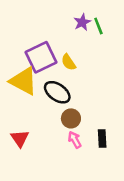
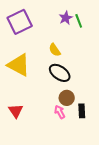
purple square: (41, 57) -> (20, 22), moved
black ellipse: (57, 92) -> (60, 73), moved
brown circle: (71, 118) -> (67, 98), moved

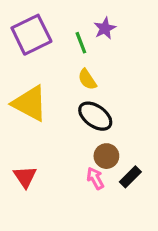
green line: (79, 21) -> (81, 43), moved
black rectangle: (82, 111) -> (130, 177), turned 48

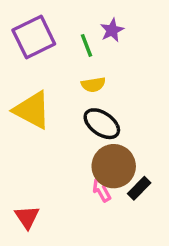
yellow semicircle: (87, 79) -> (93, 85), turned -65
brown circle: (106, 156) -> (114, 166), size x1.6
red triangle: (25, 177) -> (27, 217), moved

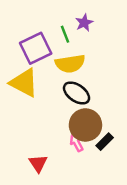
purple square: (34, 37) -> (36, 48), moved
yellow semicircle: (93, 85) -> (70, 64), size x1.6
red triangle: (27, 217) -> (38, 163), moved

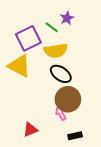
green line: (65, 34) -> (52, 27), turned -32
black rectangle: (105, 142) -> (75, 136), moved, turned 32
red triangle: (38, 163) -> (30, 130), turned 42

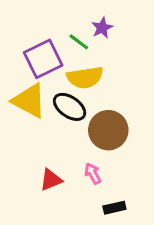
black ellipse: (61, 74) -> (70, 107), moved
brown circle: (68, 99) -> (108, 130), moved
red triangle: (30, 130) -> (51, 180), moved

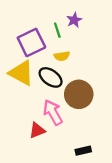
green line: (79, 42) -> (57, 30), turned 35
yellow semicircle: (85, 77) -> (62, 56), size x0.6
pink arrow: (93, 174) -> (53, 112), moved, size x1.6

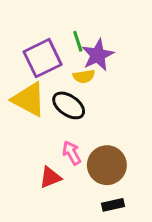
purple star: (74, 20) -> (98, 55), moved, size x1.5
brown circle: (79, 94) -> (107, 165), moved
pink arrow: (53, 112) -> (72, 153), size x0.7

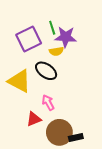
purple star: (98, 55) -> (66, 37), turned 30
yellow triangle: (29, 99) -> (19, 81), moved
brown circle: (107, 165) -> (59, 132), moved

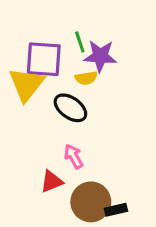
purple square: (29, 39) -> (44, 59), turned 30
yellow triangle: (19, 81) -> (27, 84), moved, turned 40

